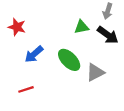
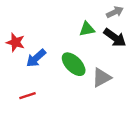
gray arrow: (108, 11) -> (115, 12), turned -133
red star: (17, 27) -> (15, 42), moved

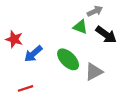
gray arrow: (115, 12) -> (95, 11), moved
green triangle: (87, 29) -> (80, 27), turned 32

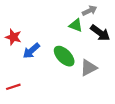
red line: (25, 88) -> (13, 87), moved

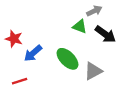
red line: (13, 87) -> (20, 81), moved

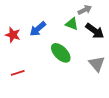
blue arrow: (33, 53) -> (38, 29), moved
gray triangle: (93, 71) -> (97, 64), moved, turned -42

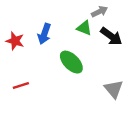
blue arrow: (38, 29) -> (44, 34), turned -30
gray triangle: (97, 64) -> (114, 89), moved

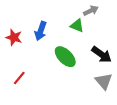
black arrow: (111, 36) -> (102, 54), moved
red line: (21, 86) -> (19, 78), turned -32

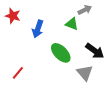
red star: (14, 37) -> (13, 16), moved
gray triangle: (104, 81) -> (85, 73), moved

